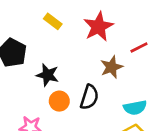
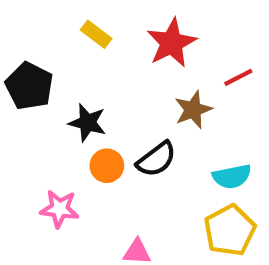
black semicircle: (89, 97) -> (156, 159), turned 35

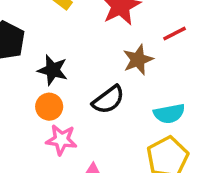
orange circle: (107, 166) -> (49, 107), moved
pink star: (59, 209) -> (61, 140), moved

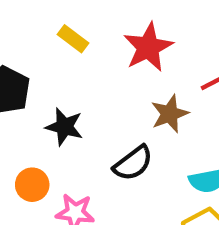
orange circle: (49, 107) -> (32, 185), moved

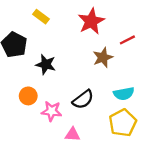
yellow rectangle: (73, 39) -> (41, 17), moved
black semicircle: (133, 163) -> (83, 99), moved

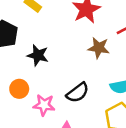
brown star: (103, 57) -> (99, 48), turned 30

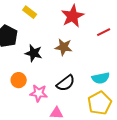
brown star: (99, 48) -> (64, 47), moved

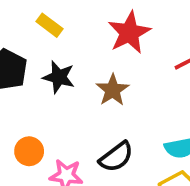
brown star: (64, 47) -> (113, 90), turned 30
black star: (34, 53) -> (59, 77), moved

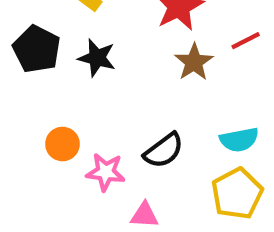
brown star: (113, 90) -> (194, 62), moved

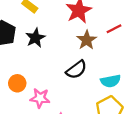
black star: (97, 58) -> (35, 38), turned 30
black semicircle: (164, 150) -> (76, 70), moved

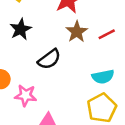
red line: (114, 29) -> (107, 34), moved
black semicircle: (76, 70) -> (49, 59), moved

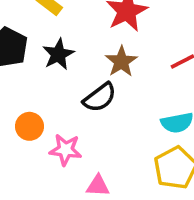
brown star: (77, 32) -> (121, 62), moved

